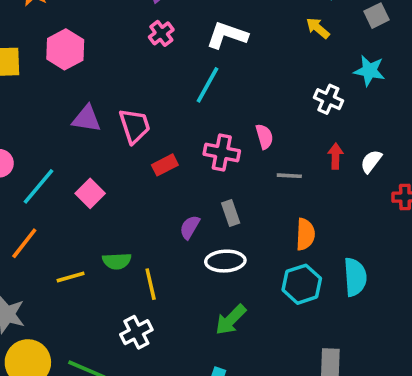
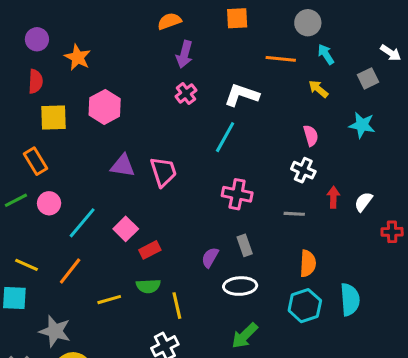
white cross: (328, 99) -> (303, 170), moved
pink semicircle: (264, 137) -> (311, 136), moved
red rectangle: (165, 165) -> (150, 250), moved

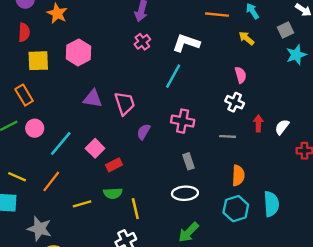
cyan star: (362, 125) -> (296, 55), moved, turned -30
purple semicircle: (210, 257) -> (144, 132), moved

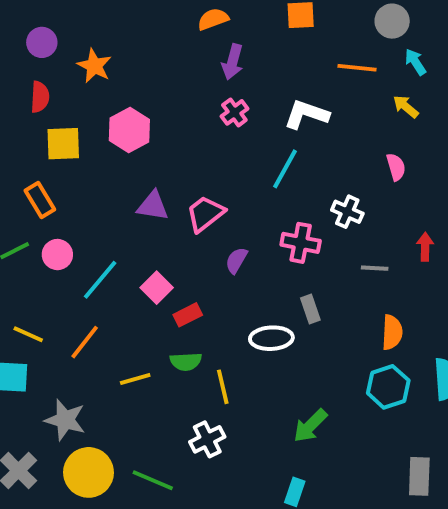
white cross: (235, 102) -> (347, 212), moved
pink trapezoid: (125, 103) -> (205, 214), turned -110
white ellipse: (185, 193) -> (271, 338), moved

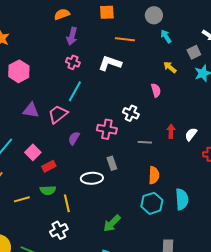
orange line: (357, 68) -> (125, 39), moved
yellow arrow: (406, 107) -> (170, 67), moved
pink cross: (234, 112) -> (73, 62), turned -32
cyan line: (285, 169) -> (75, 91), moved

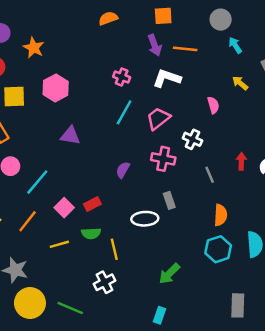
purple arrow: (72, 36) -> (155, 45), moved, turned -36
pink semicircle: (156, 90) -> (213, 105), moved
pink trapezoid: (58, 114) -> (158, 119), moved
gray line: (145, 142) -> (210, 175), turned 64
pink square: (33, 152) -> (64, 208), moved

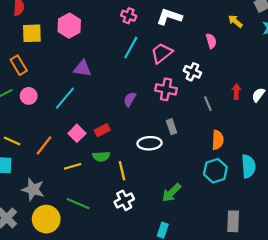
cyan line: (37, 182) -> (65, 98), moved
white cross: (105, 282) -> (124, 200), moved
green line: (70, 308) -> (78, 204), moved

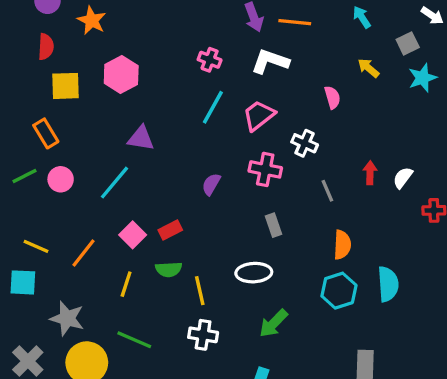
white ellipse: (150, 143) -> (254, 273), moved
yellow line: (73, 166) -> (126, 284), turned -56
white cross: (124, 200) -> (203, 335), turned 36

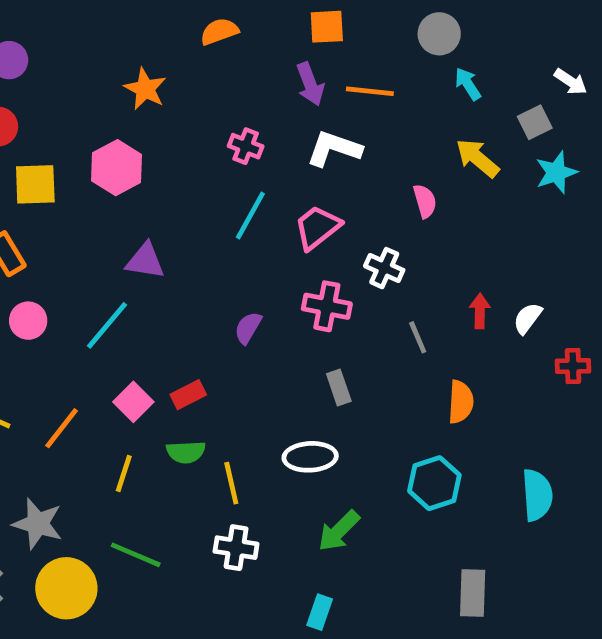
orange star: (92, 20) -> (145, 89), moved
yellow arrow: (368, 68) -> (477, 158), size x1.4
orange semicircle: (342, 245) -> (461, 402), moved
cyan semicircle: (388, 284) -> (537, 495), moved

